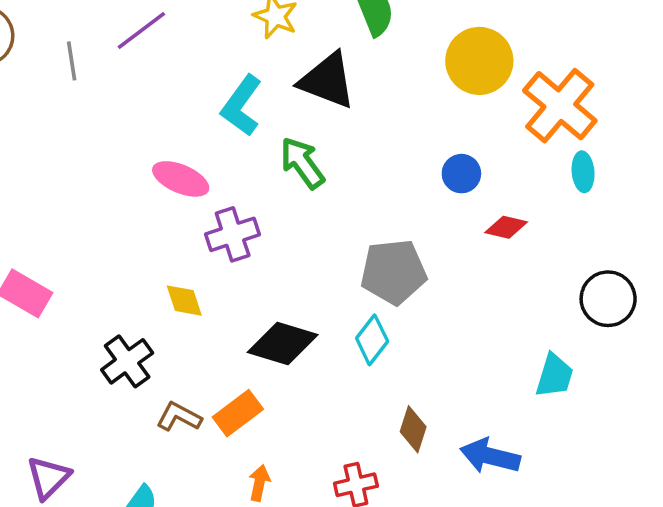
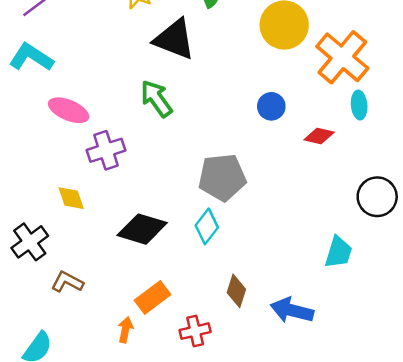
cyan L-shape: (241, 106) -> (31, 57), moved, turned 87
red diamond: (506, 227) -> (319, 136), moved
orange rectangle: (238, 413) -> (152, 297), moved

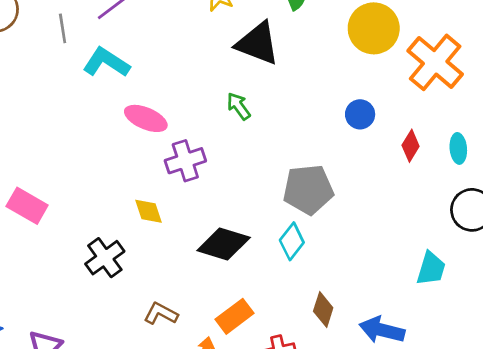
green arrow: (156, 99) -> (239, 106), size x0.7
cyan ellipse: (359, 105) -> (458, 148), moved
red diamond: (319, 136) -> (411, 146), turned -72
brown L-shape: (67, 282) -> (161, 314), moved

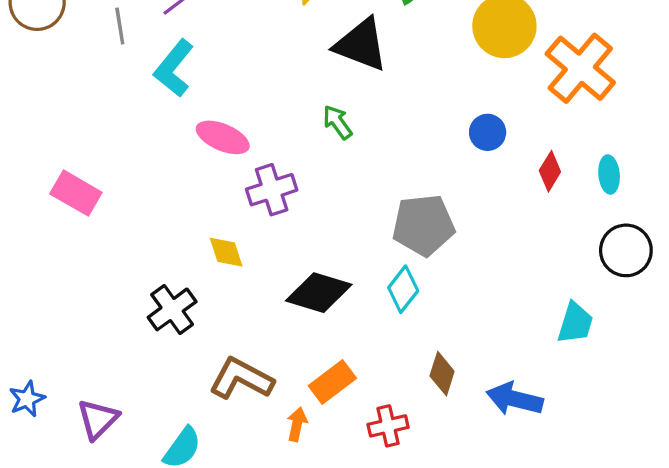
cyan L-shape: (106, 62) -> (174, 68), turned -84
pink rectangle: (27, 206) -> (76, 193), moved
brown L-shape: (161, 314) -> (241, 379), size x1.5

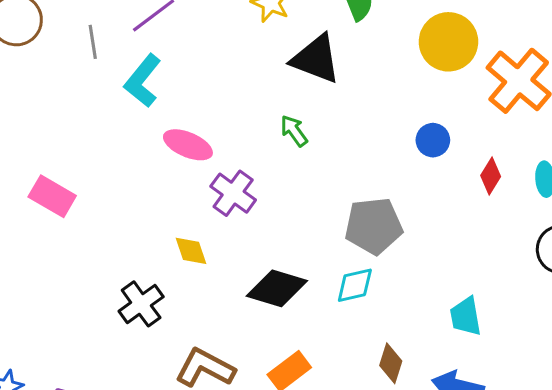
purple cross: (272, 190) -> (233, 193), turned -36
cyan diamond: (403, 289) -> (355, 285), turned 39
cyan trapezoid: (575, 323) -> (466, 316), moved, turned 153

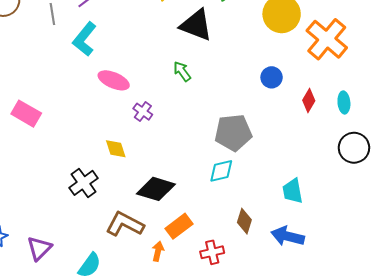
purple cross: (233, 193) -> (143, 112), size x0.7
black diamond: (277, 288) -> (156, 189), moved

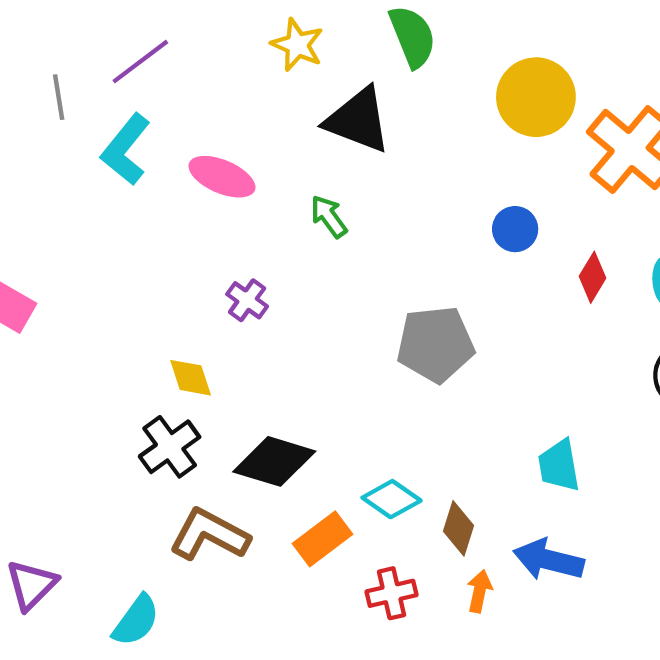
pink ellipse: (114, 80) -> (222, 177), moved
cyan diamond: (221, 171) -> (392, 499), moved, turned 48
black cross: (84, 183) -> (170, 447), moved
orange arrow: (158, 251) -> (479, 591), moved

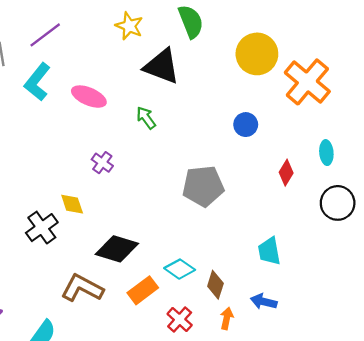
red diamond: (593, 277) -> (286, 173), moved
black cross: (170, 447) -> (42, 228), moved
blue arrow: (549, 560) -> (264, 302), size x0.7
red cross: (392, 593) -> (180, 319), turned -35

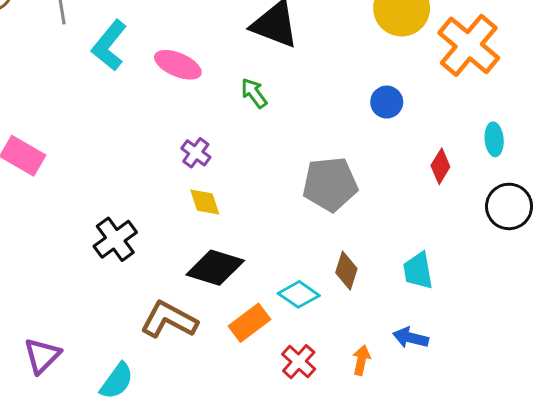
yellow diamond: (72, 204) -> (205, 202), moved
brown diamond: (215, 285) -> (346, 271), moved

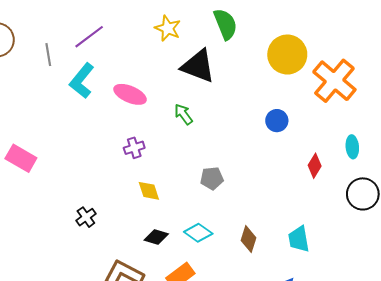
purple cross: (196, 153) -> (134, 148), moved, turned 36
gray pentagon: (330, 184) -> (212, 178), moved, size x0.6
black cross: (115, 239) -> (86, 217), size x0.7
black diamond: (215, 268) -> (156, 237), size x0.6
cyan diamond: (299, 294) -> (198, 233), moved

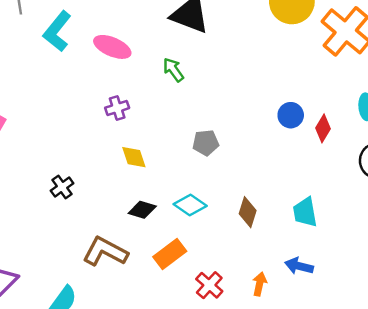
blue circle: (277, 121) -> (291, 115), moved

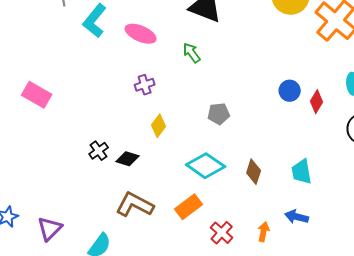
yellow diamond: (134, 157) -> (159, 126), turned 55
cyan diamond: (190, 205) -> (206, 166), size x1.4
black diamond: (142, 210) -> (128, 159), moved

